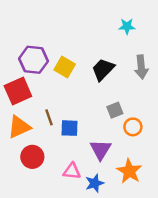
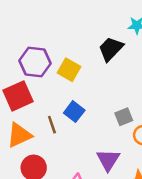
black trapezoid: (103, 69) -> (111, 49), moved
blue square: (69, 128) -> (74, 112), moved, turned 36

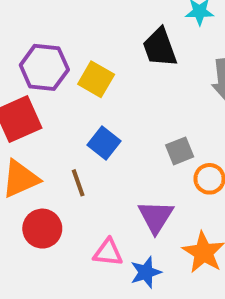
black trapezoid: (111, 49) -> (160, 47), turned -64
brown line: (52, 125) -> (78, 183), moved

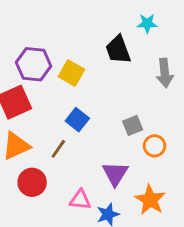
brown line: (78, 183) -> (58, 149), turned 54

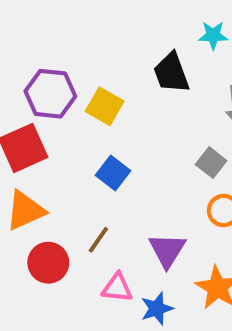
gray square: (133, 125) -> (211, 163), moved, turned -30
brown line: (58, 149) -> (98, 240), moved

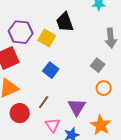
black trapezoid: (171, 73) -> (65, 22), moved
pink triangle: (117, 288) -> (53, 125), turned 49

